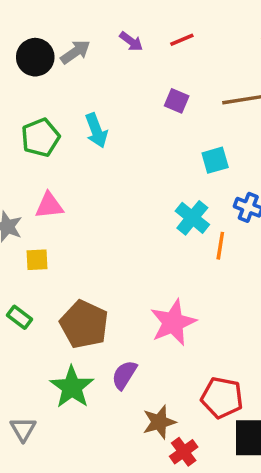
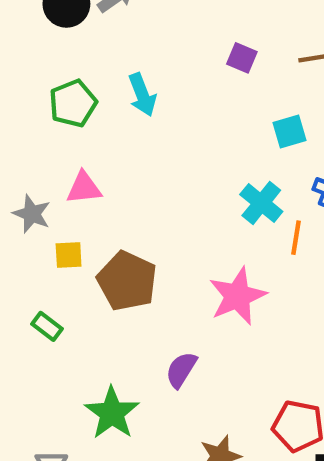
pink star: (173, 323) -> (238, 296), moved
brown pentagon: (84, 324) -> (127, 281), moved
purple semicircle: (124, 375) -> (181, 370), moved

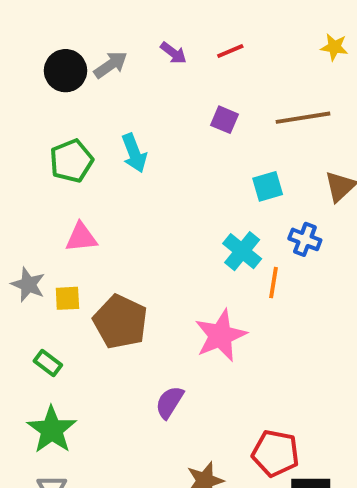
gray star: (32, 214) -> (28, 285), moved
green star: (112, 413) -> (52, 430), moved

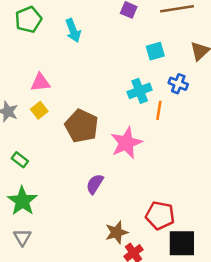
green pentagon: (71, 161) -> (28, 20), moved
cyan cross: (242, 251) -> (140, 91), turned 30
yellow square: (67, 298) -> (39, 110), moved, turned -35
brown pentagon: (120, 322) -> (82, 126), moved

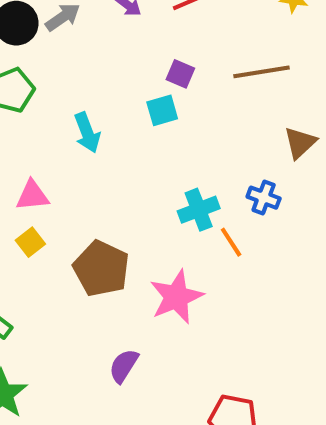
cyan arrow: (73, 31) -> (87, 133), moved
cyan square: (155, 51) -> (162, 110), moved
orange line: (159, 110) -> (231, 242), turned -42

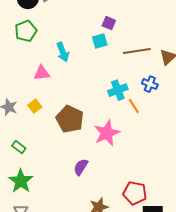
brown line: (262, 72) -> (137, 51), moved
pink triangle: (32, 196) -> (42, 73), moved

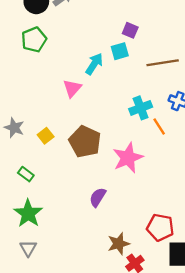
cyan arrow: (63, 52) -> (94, 64), moved, turned -126
pink triangle: (42, 73) -> (72, 88), moved, turned -42
yellow square: (35, 106) -> (46, 136), moved

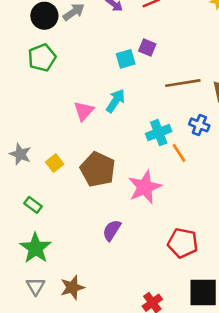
cyan square: (120, 51) -> (126, 59), moved
cyan arrow: (94, 64) -> (116, 101), moved
red pentagon: (160, 227) -> (183, 243), moved
brown star: (119, 244) -> (72, 287), moved

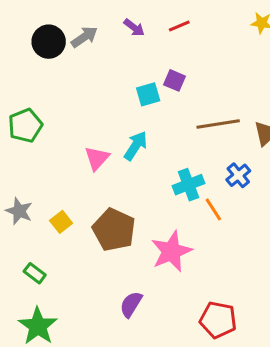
green pentagon: (42, 58) -> (25, 126), moved
blue cross: (199, 125) -> (238, 175), turned 30

